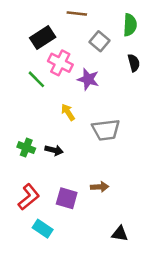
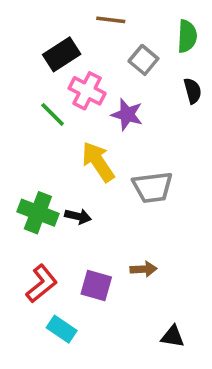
yellow arrow: (68, 112) -> (98, 162), size x1.6
green cross: (26, 148) -> (38, 213), size x1.5

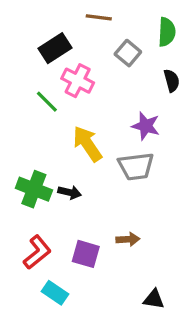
purple star: (127, 114) -> (146, 126), moved

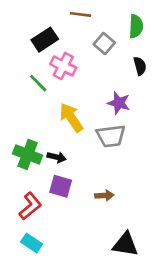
purple square: (86, 254) -> (61, 186), moved
cyan rectangle: (55, 293) -> (32, 243), moved
black triangle: (154, 299) -> (125, 244), size x1.5

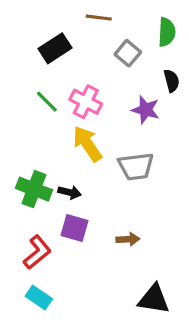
pink cross: (63, 66) -> (86, 102), moved
purple star: (119, 103) -> (146, 110), moved

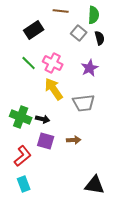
green semicircle: (167, 32) -> (94, 15), moved
black semicircle: (172, 81) -> (100, 38), moved
purple star: (146, 110) -> (90, 68), turned 30
brown arrow: (128, 239) -> (74, 140), moved
cyan rectangle: (39, 298) -> (24, 184), turned 35

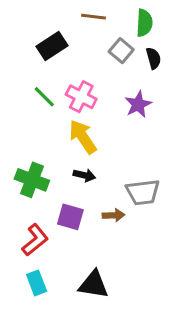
gray trapezoid: (84, 103) -> (143, 192), moved
black arrow: (43, 119) -> (84, 175), moved
black triangle: (95, 185) -> (94, 285), moved

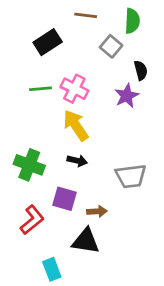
black semicircle: (154, 58) -> (141, 70), moved
green line: (44, 97) -> (41, 89), turned -50
brown arrow: (114, 215) -> (97, 211), moved
cyan rectangle: (37, 283) -> (52, 269), moved
black triangle: (94, 285) -> (86, 241), moved

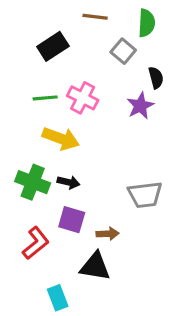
yellow arrow: (76, 125) -> (61, 138), moved, turned 144
black arrow: (77, 161) -> (69, 182), moved

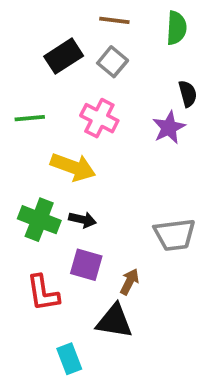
gray square: (123, 51) -> (113, 62), moved
green line: (45, 98) -> (30, 118), moved
brown arrow: (108, 234) -> (129, 282), turned -60
red L-shape: (36, 243) -> (43, 293), turned 120

